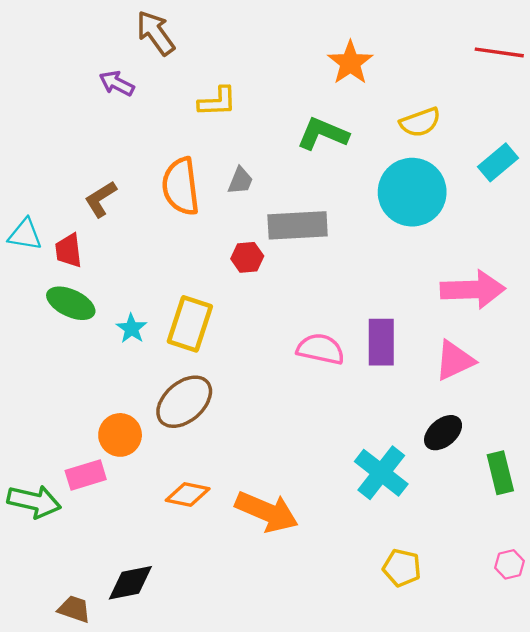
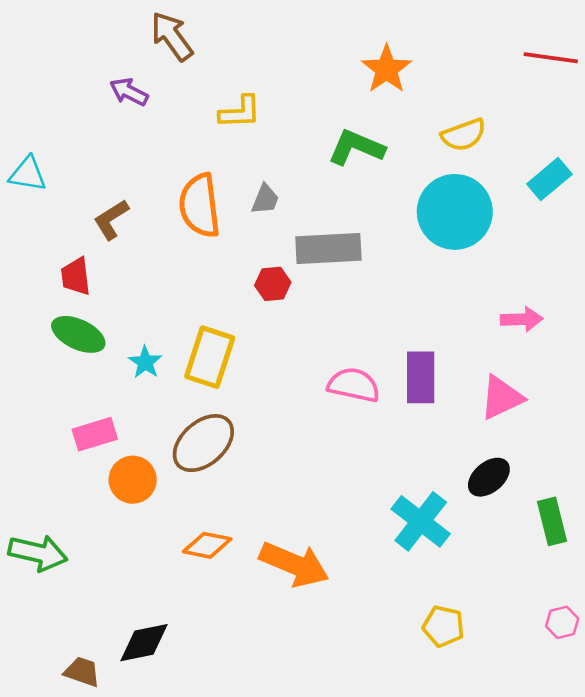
cyan triangle: (25, 235) -> (28, 174), moved
pink arrow: (473, 289) -> (522, 319), size x0.6
pink rectangle: (86, 475) -> (95, 434), moved

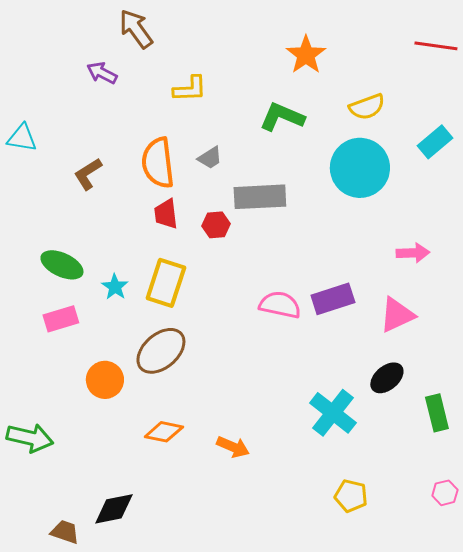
gray trapezoid: (265, 199) -> (210, 158), turned 36
red trapezoid: (76, 276) -> (166, 214), moved
purple rectangle: (421, 377) -> (333, 299), turned 72
pink rectangle: (95, 434) -> (61, 319), moved
orange arrow: (294, 564) -> (233, 447), size x0.6

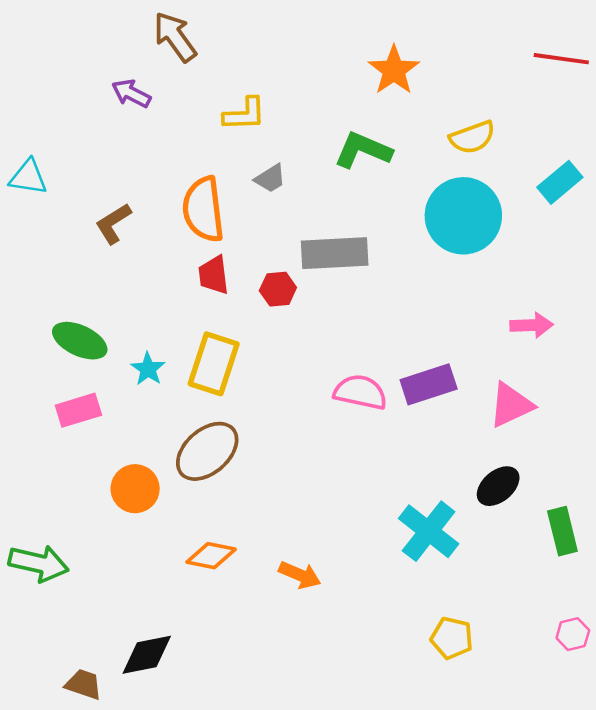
gray trapezoid: (210, 158) -> (270, 178), moved

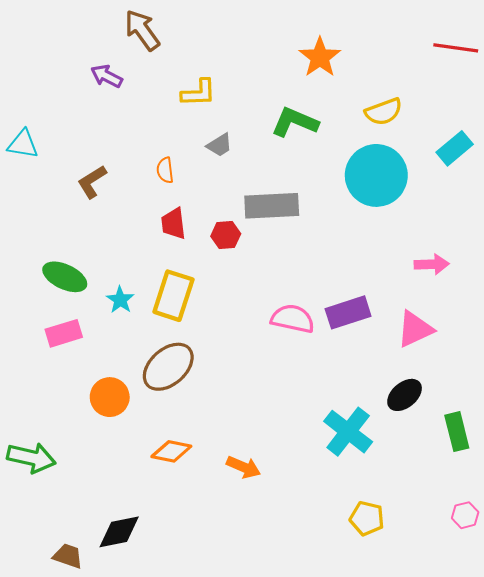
orange semicircle: (203, 209) -> (165, 170), size x0.5

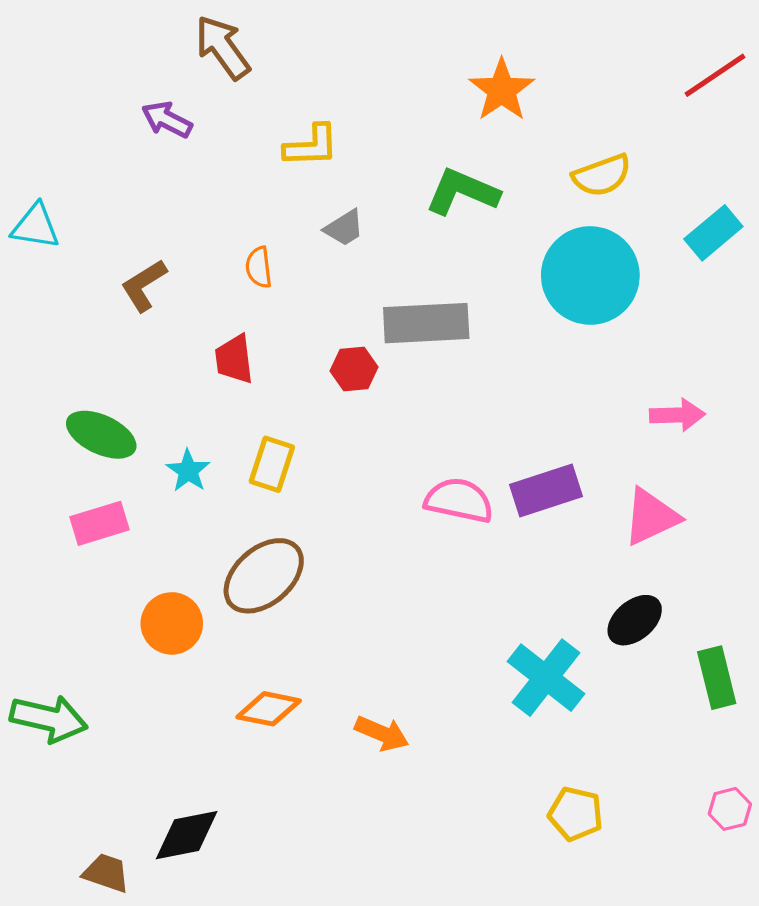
red line: (456, 48) -> (715, 75), turned -42
red trapezoid: (173, 224) -> (234, 359), moved
yellow rectangle: (173, 296) -> (272, 464), size x0.7

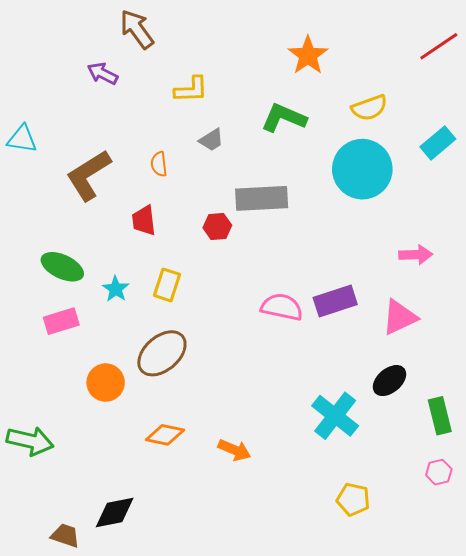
brown L-shape: (144, 285) -> (88, 175), size x1.6
pink hexagon: (730, 809) -> (439, 472), moved

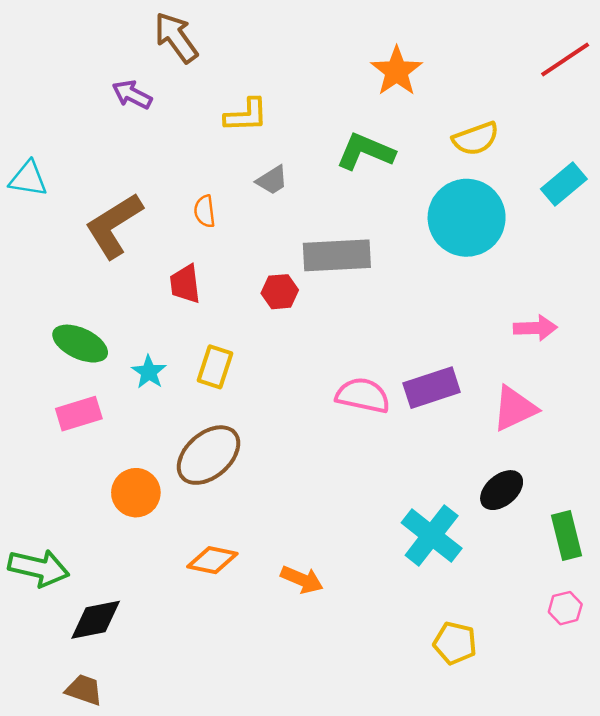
black diamond: (115, 512) -> (96, 620), moved

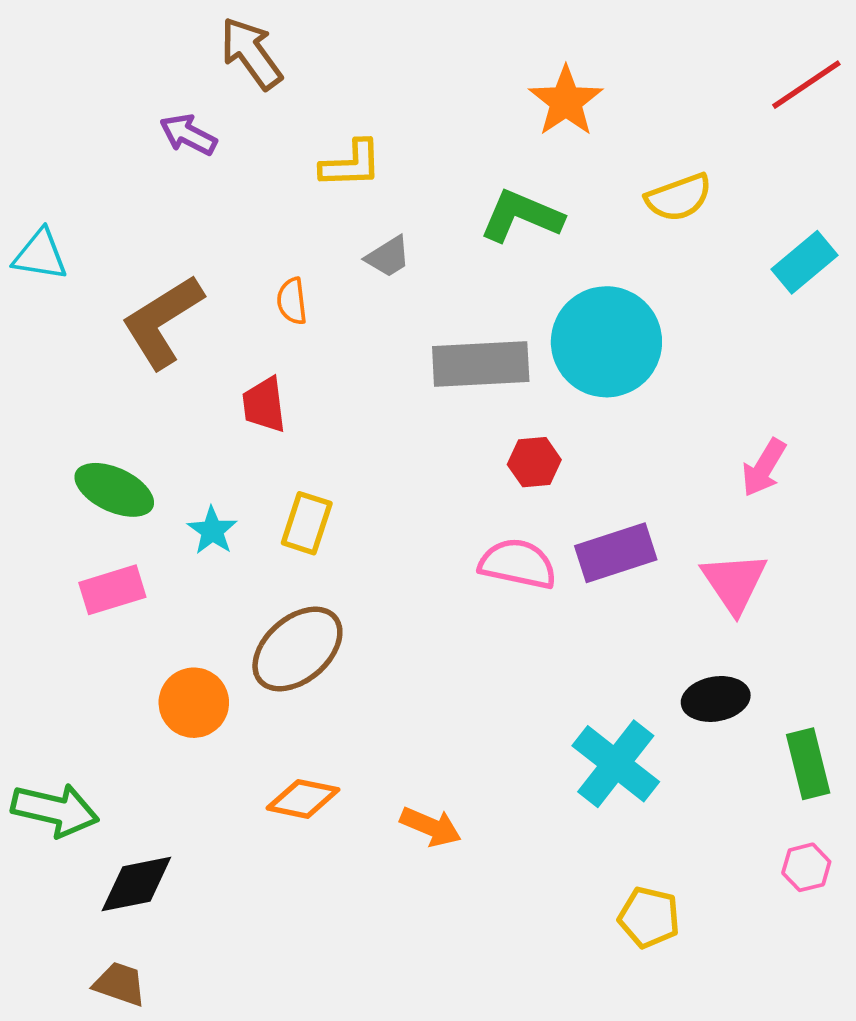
cyan circle: (467, 218) -> (606, 342), moved
red hexagon: (280, 292) -> (534, 462), moved
pink arrow: (535, 328) -> (764, 468), turned 123
pink triangle: (515, 408) -> (734, 582), turned -39
black ellipse: (502, 490) -> (716, 699), turned 30

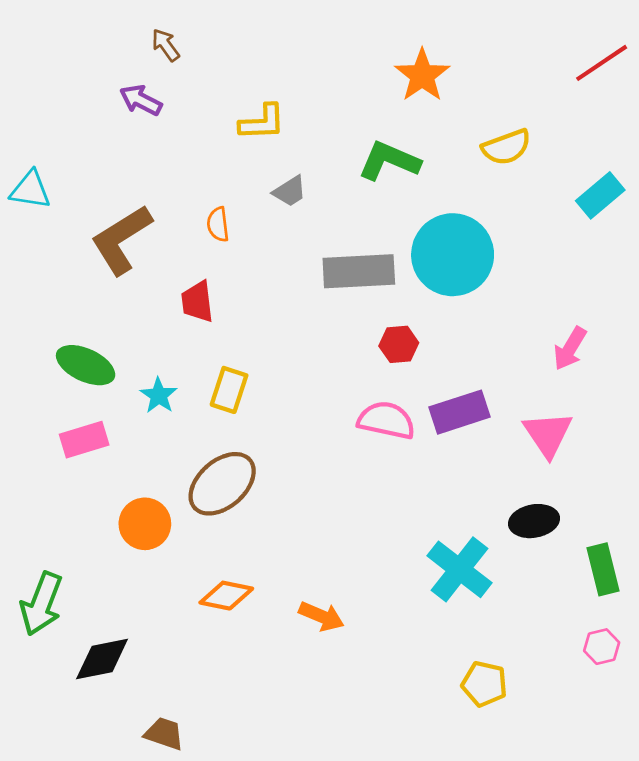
brown arrow: (251, 53) -> (166, 45), moved, size x0.6
green arrow: (55, 810) -> (41, 604), turned 98
brown trapezoid: (120, 984) -> (164, 734), moved

